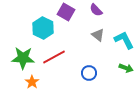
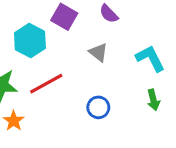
gray triangle: (98, 35) -> (98, 52), moved
green arrow: (126, 68) -> (153, 100), turned 56

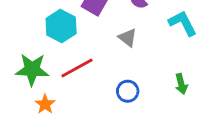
cyan L-shape: (150, 58) -> (183, 23), moved

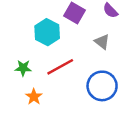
green star: (32, 69) -> (23, 68), size x0.6
blue circle: (128, 91) -> (102, 86), size x1.6

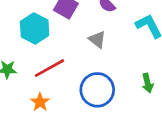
orange star: (34, 97) -> (40, 102), moved

